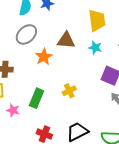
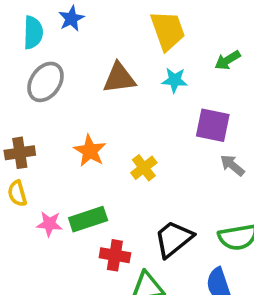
orange star: (44, 57) -> (90, 151), moved
green rectangle: (37, 98) -> (88, 219), moved, turned 60

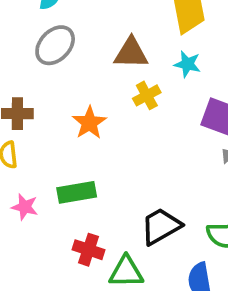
yellow cross: (144, 168) -> (147, 95), moved
pink star: (49, 224) -> (25, 207), moved
red cross: (115, 255) -> (89, 250), moved

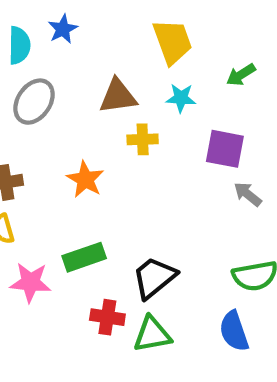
yellow cross: (147, 95) -> (143, 139), turned 36
pink star: (25, 207) -> (30, 282), size x1.4
black trapezoid: (161, 226) -> (154, 278), moved

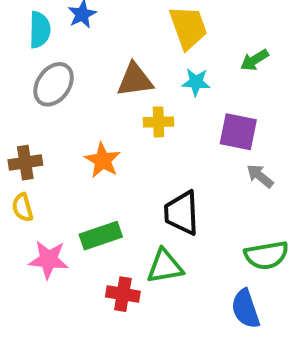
black trapezoid: (154, 278) -> (182, 213), moved, turned -54
green triangle: (152, 334) -> (165, 266), moved

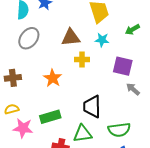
yellow semicircle: (23, 207) -> (12, 109), moved, turned 88
green semicircle: (266, 255) -> (119, 130), moved

